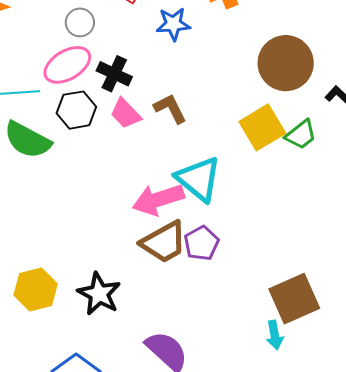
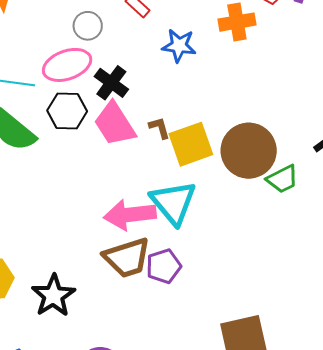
brown circle: (286, 63) -> (249, 151), moved
brown L-shape: (170, 109) -> (159, 128), size x0.7
pink trapezoid: (126, 113) -> (115, 124), size x1.4
yellow square: (262, 127) -> (191, 144), moved

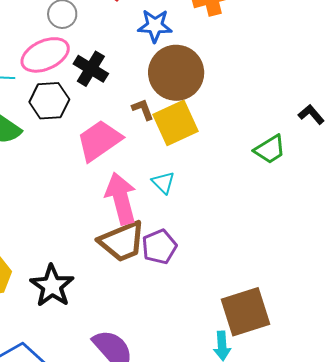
pink trapezoid: (115, 124) -> (99, 140), moved, turned 93
brown circle: (249, 151) -> (176, 73), moved
cyan triangle: (173, 203) -> (163, 182), size x0.5
pink arrow: (130, 215) -> (121, 198), turned 87

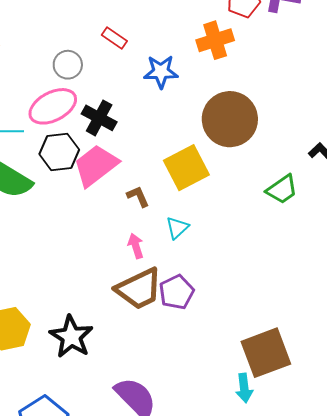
brown circle: (176, 73) -> (230, 119), moved
brown L-shape: (143, 109) -> (138, 196), moved
pink trapezoid: (99, 140) -> (96, 165), moved
cyan triangle: (163, 182) -> (177, 228), turned 35
pink arrow: (121, 198) -> (136, 246), size x0.5

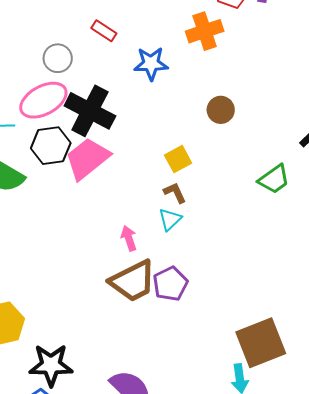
black cross: (99, 118) -> (90, 111), size x1.4
brown circle: (230, 119) -> (221, 110), size x0.5
yellow square: (186, 168) -> (178, 159), size x0.6
brown L-shape: (138, 196) -> (175, 193), moved
black star: (71, 337) -> (51, 365), moved, turned -30

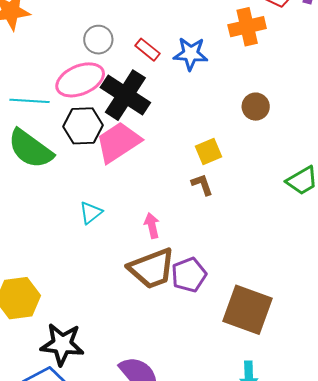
red rectangle: (104, 31) -> (148, 50), moved
cyan triangle: (170, 219) -> (91, 213), moved
brown square: (261, 343) -> (248, 310), moved, turned 36

